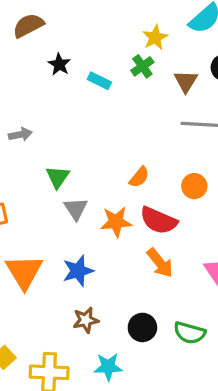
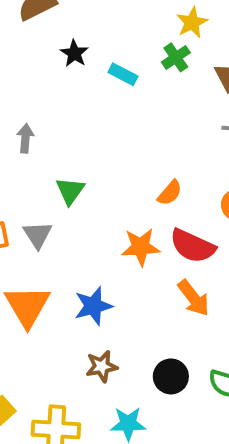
gray arrow: (20, 134) -> (25, 138), turned -75
gray triangle: (76, 209) -> (38, 235), moved

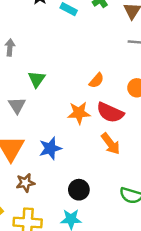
brown star: (102, 366) -> (25, 183), moved
black circle: (171, 376) -> (79, 190), moved

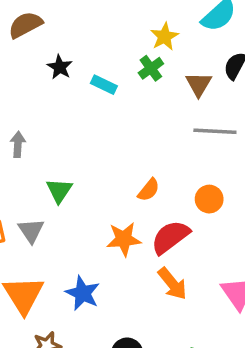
red semicircle: (110, 113) -> (170, 237), turned 120
blue star: (50, 148) -> (83, 293), turned -30

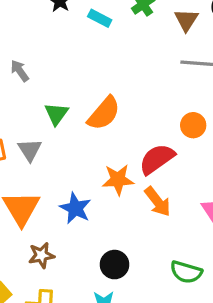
gray arrow: (18, 144) -> (20, 71), turned -40
orange semicircle: (149, 190) -> (104, 113), moved, size x1.6
orange star: (124, 239) -> (118, 180), moved

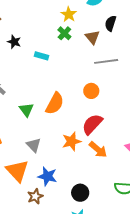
cyan rectangle: (100, 18) -> (42, 56), moved
orange circle: (193, 125) -> (91, 91), moved
gray triangle: (30, 150) -> (34, 145), moved
blue star: (75, 208) -> (47, 176), moved

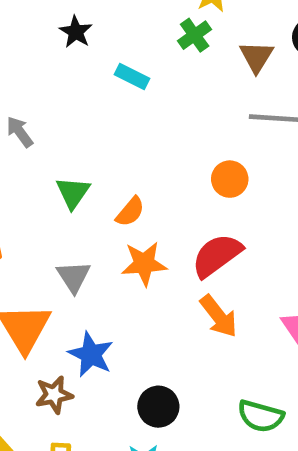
orange semicircle: (55, 103) -> (130, 212), moved, size x0.6
orange star: (72, 141) -> (144, 264), moved

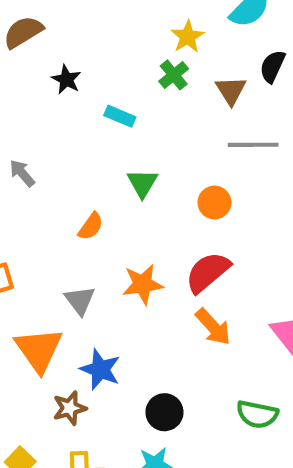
green triangle: (73, 193) -> (142, 183), moved
orange semicircle: (130, 212) -> (91, 226), moved

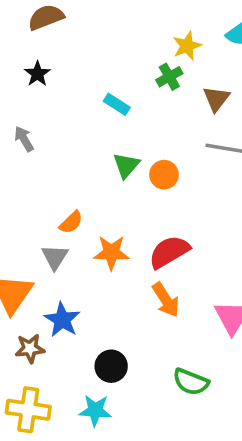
black star: (66, 79) -> (37, 74), moved
orange circle: (214, 203) -> (164, 175), moved
orange semicircle: (91, 226) -> (71, 222), moved

